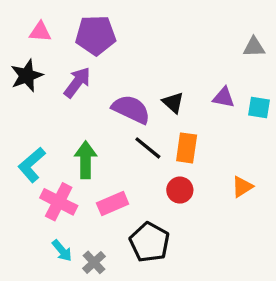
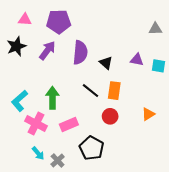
purple semicircle: (131, 109) -> (80, 52), moved, turned 70

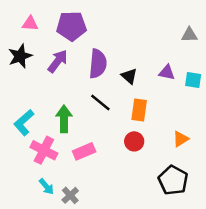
black line: (91, 91) -> (100, 103), moved
black pentagon: (92, 148) -> (173, 180), moved

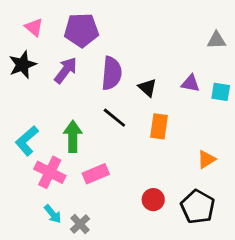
pink triangle: (30, 24) -> (34, 27), turned 36
red circle: (134, 141) -> (153, 200), moved

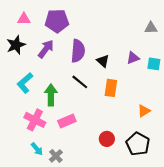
pink triangle: (34, 27) -> (24, 19), turned -40
purple triangle: (191, 83) -> (133, 58), turned -32
cyan L-shape: (27, 141) -> (25, 83), moved

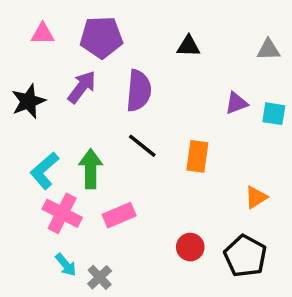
black star: (16, 45) -> (28, 101), moved
black triangle: (103, 61) -> (188, 46), moved, turned -40
cyan L-shape: (25, 83) -> (44, 171), moved

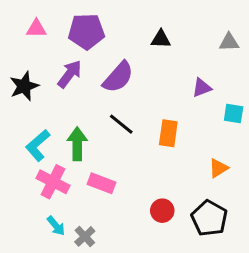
purple semicircle: (139, 91) -> (118, 77), turned 36
cyan square: (274, 114) -> (234, 113), moved
pink rectangle: (119, 215) -> (102, 183), turned 44

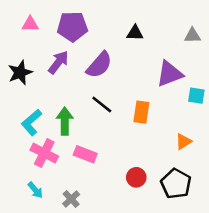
purple triangle: (202, 88) -> (169, 74), size x1.6
cyan arrow: (56, 226) -> (35, 190), moved

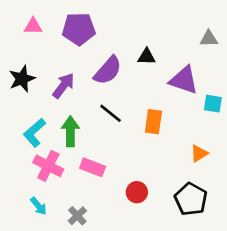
black triangle: (135, 33) -> (147, 57), moved
purple arrow: (58, 62) -> (64, 86), moved
purple triangle: (169, 74) -> (184, 80), turned 40
red circle: (136, 177) -> (137, 192), moved

